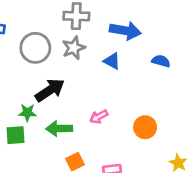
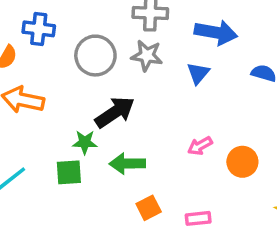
gray star: (74, 48) -> (147, 56), turned 30
blue triangle: (112, 61) -> (198, 73), turned 42
pink arrow: (99, 117) -> (200, 146), moved

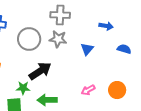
blue arrow: (216, 33) -> (106, 26), moved, size x0.6
orange circle: (242, 162) -> (117, 90), moved

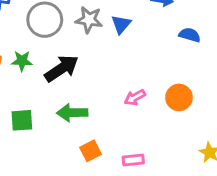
blue triangle: (87, 49) -> (121, 24), moved
green star: (23, 88) -> (22, 61), moved

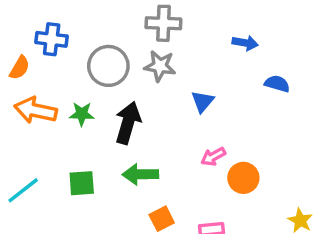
blue triangle: (121, 24) -> (203, 101), moved
black arrow: (62, 68) -> (128, 123), turned -40
orange circle: (179, 97) -> (243, 178), moved

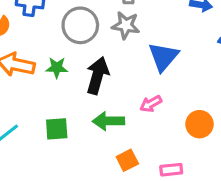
blue triangle: (203, 101) -> (163, 57), size x1.5
pink arrow: (213, 157) -> (151, 104), moved

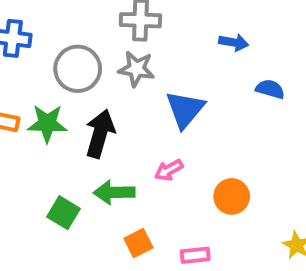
green star: (57, 68) -> (47, 124), size x1.4
green square: (57, 129) -> (63, 213), moved, turned 35

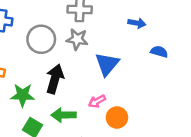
green star: (47, 124) -> (23, 95), moved
orange circle: (232, 196) -> (117, 117), moved

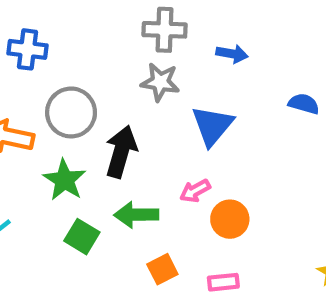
blue arrow: (137, 23) -> (232, 54), moved
gray circle: (41, 39) -> (71, 112), moved
green star: (23, 95) -> (64, 180), turned 30

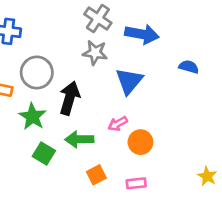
gray cross: (165, 30) -> (98, 19), turned 32
blue arrow: (232, 54) -> (142, 34), size x1.6

